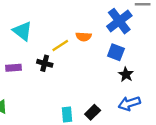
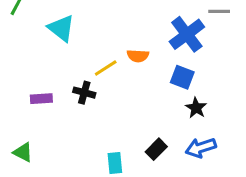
cyan triangle: (22, 31) -> (61, 28), moved
black rectangle: (93, 112) -> (156, 149), moved

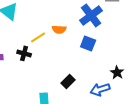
black star: (196, 108) -> (117, 72), moved
black rectangle: (156, 149) -> (68, 81), moved

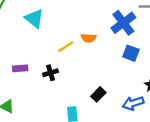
blue square: (88, 43) -> (131, 53), moved
black cross: (24, 53) -> (51, 73), moved, turned -32

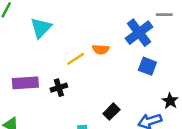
cyan triangle: (34, 18) -> (41, 28), turned 36
purple rectangle: (20, 68) -> (25, 83), size x1.5

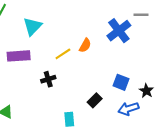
orange semicircle: (101, 49) -> (85, 45), turned -64
blue square: (147, 66) -> (121, 82), moved
purple rectangle: (25, 83) -> (19, 56), moved

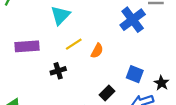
cyan triangle: (32, 26) -> (60, 15), moved
orange semicircle: (85, 45) -> (97, 51), moved

